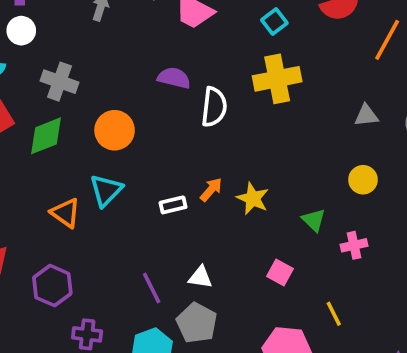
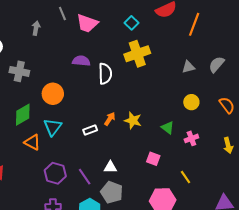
green diamond: (46, 136) -> (23, 115), moved
purple hexagon: (52, 286) -> (55, 173), moved

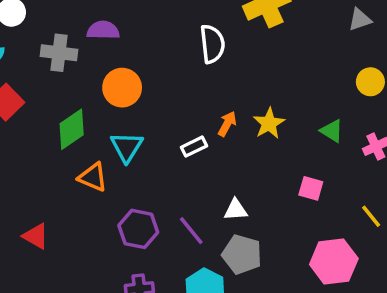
purple semicircle: (81, 61) -> (103, 30), moved
yellow star: (133, 121) -> (269, 123), turned 30

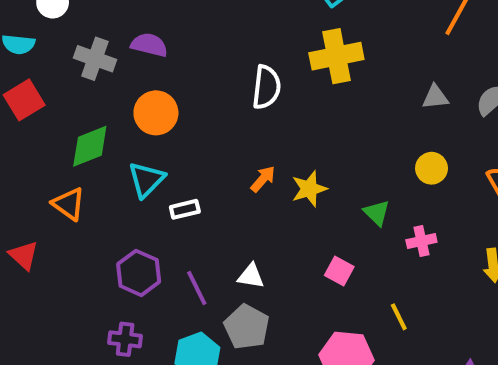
white rectangle: (194, 147) -> (185, 209), moved
orange triangle: (93, 177) -> (69, 204), moved

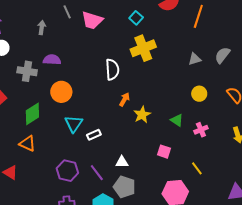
orange arrow: (263, 179) -> (124, 99), moved
cyan triangle: (146, 180) -> (74, 124), moved
white rectangle: (185, 209) -> (94, 135), moved

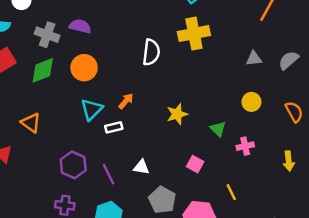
orange arrow: (124, 99) -> (126, 101), moved
green diamond: (32, 114) -> (43, 70), moved
gray pentagon: (124, 187) -> (162, 200), moved

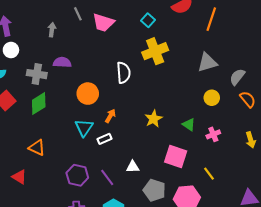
gray triangle: (254, 59) -> (207, 62), size x1.5
gray semicircle: (289, 60) -> (237, 77), moved
orange circle: (84, 68) -> (88, 94), moved
pink square: (195, 164) -> (176, 156), size x1.6

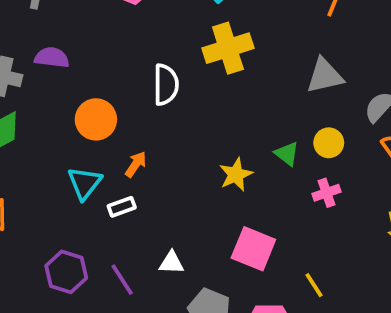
yellow star: (154, 119) -> (236, 174), moved
green triangle: (189, 125) -> (287, 154), moved
pink cross: (213, 134) -> (326, 193), moved

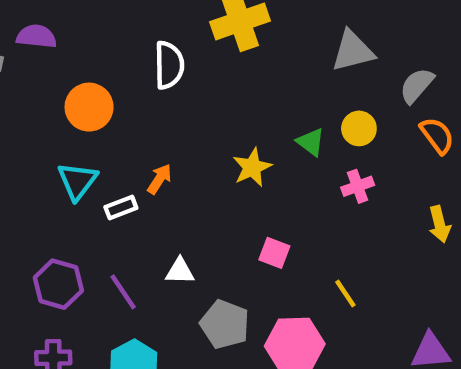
orange arrow: (136, 164) -> (159, 179), moved
pink square: (253, 249) -> (274, 253), size x0.6

